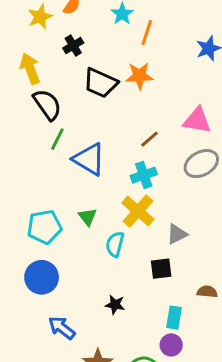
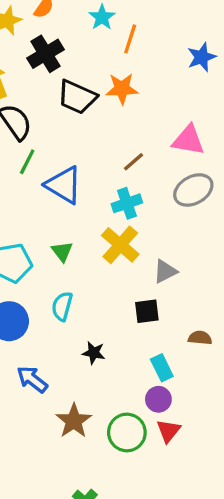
black cross: (73, 46) -> (45, 54), size x1.5
cyan semicircle: (115, 244) -> (62, 306), moved
cyan rectangle: (174, 318) -> (162, 368), turned -35

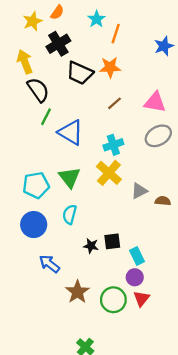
brown line: (134, 162) -> (115, 103), moved
green triangle: (62, 251) -> (70, 177), size x1.5
black square: (147, 311) -> (112, 241), moved
brown semicircle: (200, 338) -> (163, 201), moved

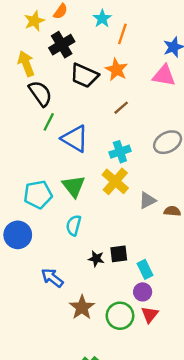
orange star: (110, 67) -> (116, 70), turned 30
pink triangle: (155, 102) -> (164, 76), moved
blue circle: (34, 225) -> (18, 235), moved

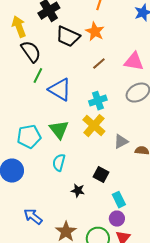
pink triangle: (164, 76) -> (134, 62), moved
black square: (119, 254) -> (101, 175), moved, turned 35
blue arrow: (52, 278) -> (33, 217), moved

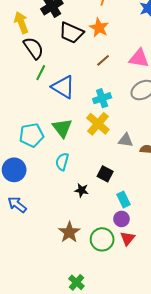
gray triangle: (121, 142) -> (126, 140), turned 35
blue arrow: (33, 217) -> (17, 205), moved

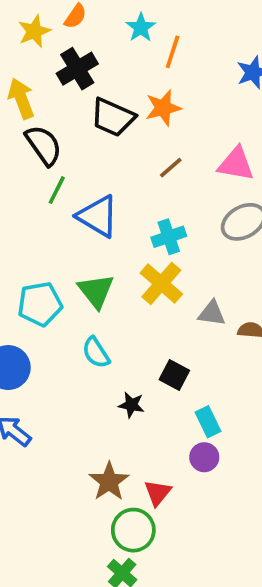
orange star: (99, 28) -> (163, 108), turned 30
cyan semicircle: (62, 162) -> (96, 353), turned -48
red triangle: (128, 238) -> (158, 493), moved
green circle: (102, 239) -> (133, 530), moved

